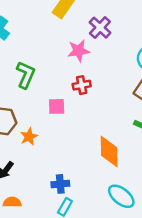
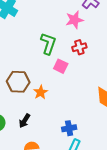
green L-shape: (26, 75) -> (48, 44), moved
pink square: (57, 106) -> (61, 66), turned 32

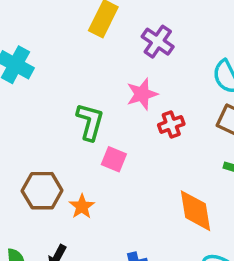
pink star: (75, 20) -> (142, 94), moved
red cross: (79, 47) -> (171, 124), moved

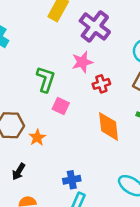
purple cross: (158, 42) -> (95, 26), size x1.4
orange diamond: (196, 211) -> (109, 126), moved

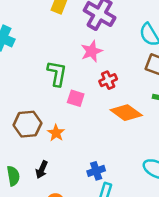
red cross: (101, 84) -> (108, 80), moved
orange diamond: (109, 126) -> (126, 113), turned -40

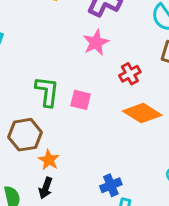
green L-shape: (57, 73) -> (47, 91), moved
red cross: (108, 80) -> (130, 74), moved
orange star: (56, 133) -> (49, 160), moved

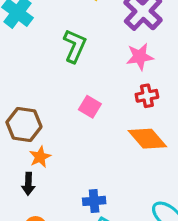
pink star: (96, 42) -> (140, 57), moved
green L-shape: (47, 91) -> (75, 46), moved
black arrow: (46, 188) -> (28, 184), turned -35

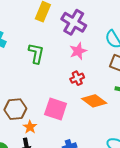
red cross: (147, 96) -> (77, 78), moved
pink square: (90, 107) -> (56, 109), moved, size x1.6

